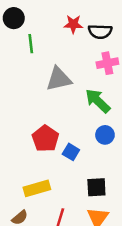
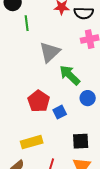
gray triangle: (59, 79) -> (50, 52), turned -30
green arrow: (98, 101) -> (70, 75), moved
blue square: (71, 152) -> (60, 112), turned 32

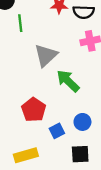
blue circle: (88, 98) -> (82, 122), moved
blue square: (60, 112) -> (57, 131), moved

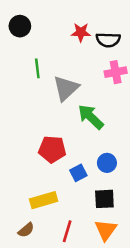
green line: (20, 23) -> (37, 68), moved
red pentagon: (34, 110) -> (52, 149), turned -30

